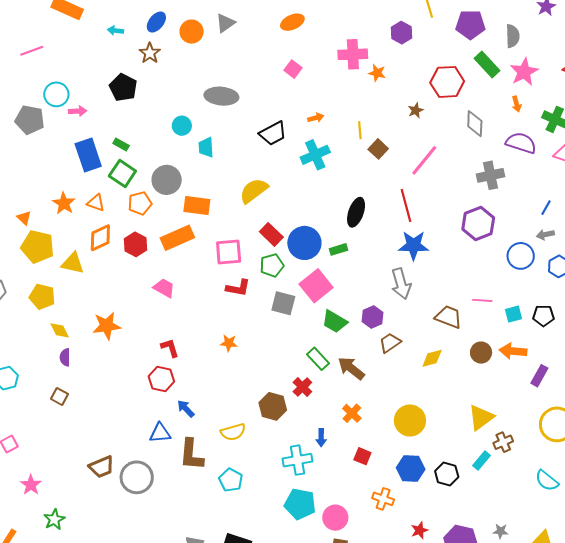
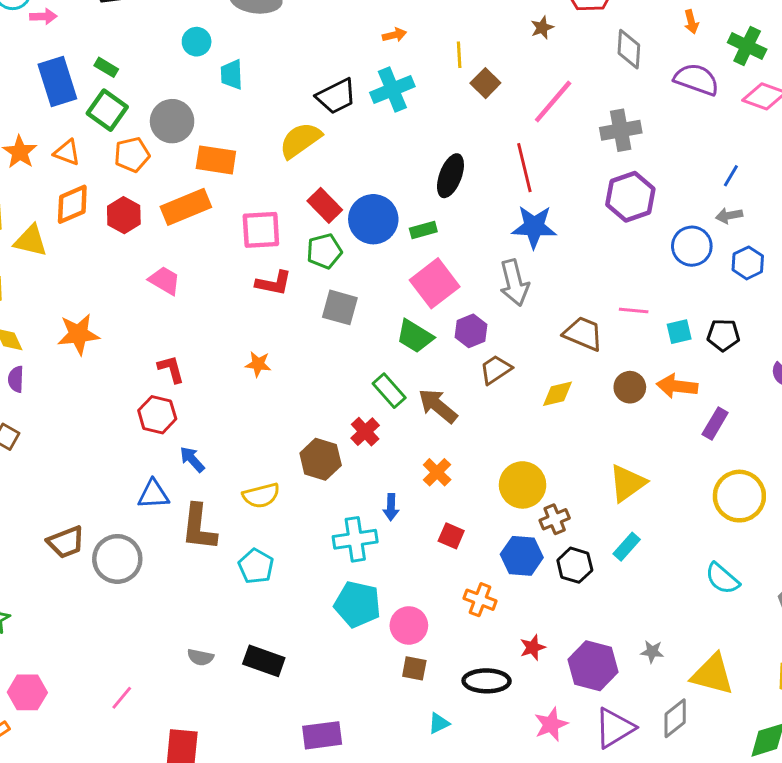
black trapezoid: (273, 133) -> (336, 96), moved
gray cross: (491, 175) -> (621, 130), moved
pink square: (316, 286) -> (435, 283), moved
brown cross: (503, 442) -> (555, 519), moved

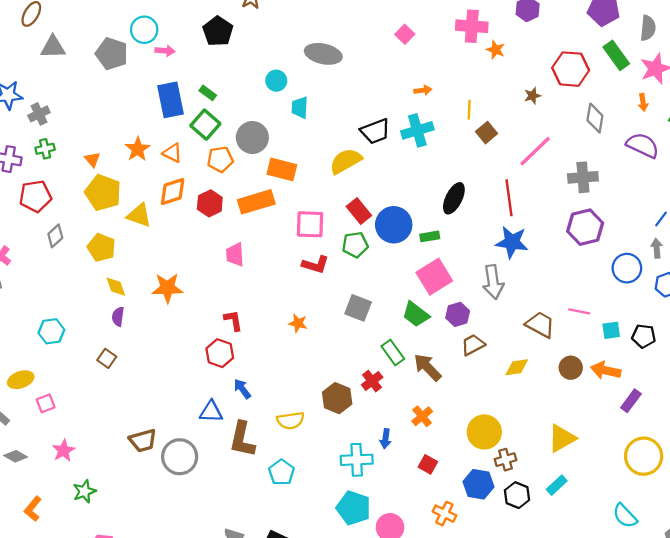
gray arrow: (729, 216) -> (657, 248), turned 90
pink trapezoid: (165, 280) -> (235, 255), turned -130
gray square: (340, 307) -> (358, 308), moved

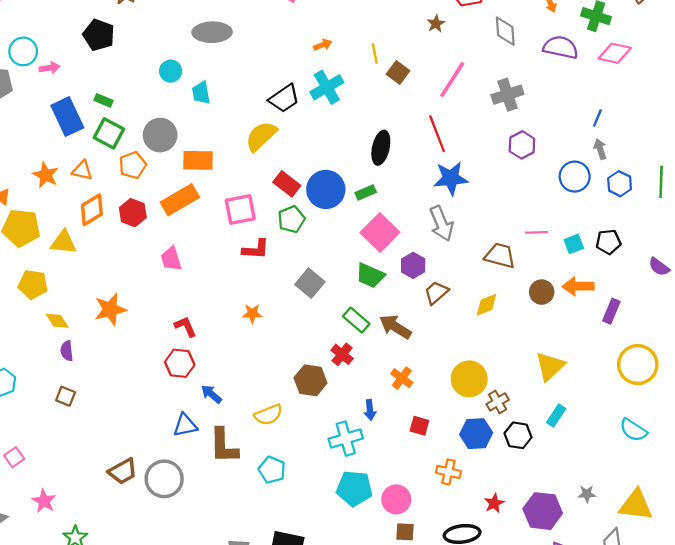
purple hexagon: (585, 227) -> (522, 145), size x0.7
gray square: (358, 308) -> (310, 283), turned 32

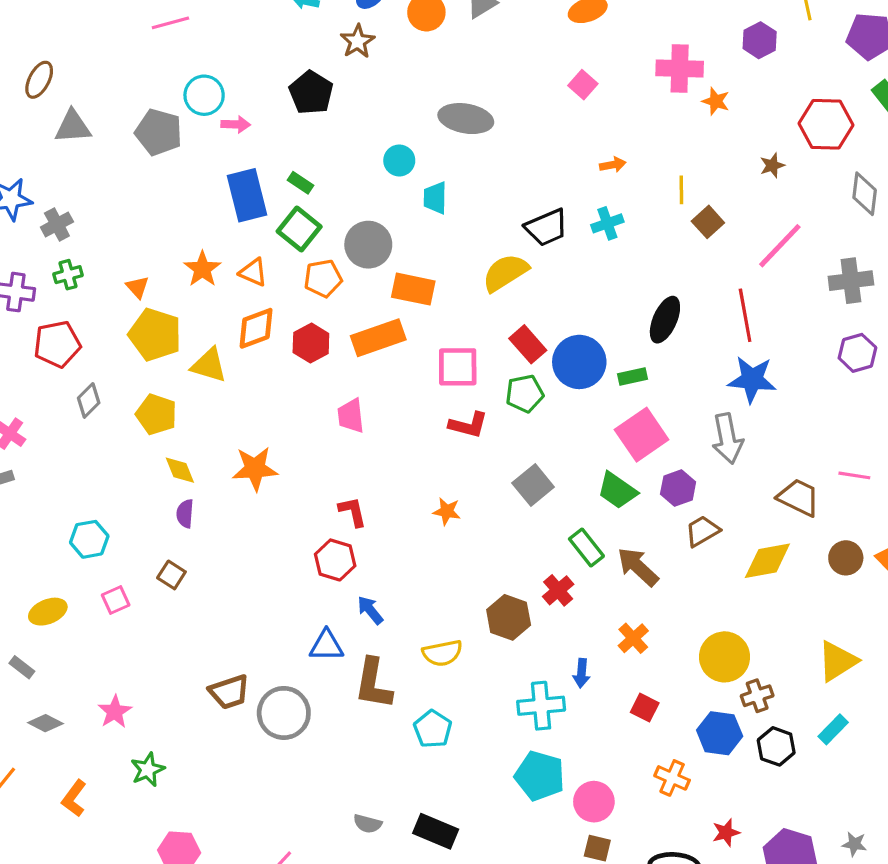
cyan cross: (327, 87) -> (607, 223), size x0.7
yellow diamond: (486, 305) -> (767, 561), size x1.4
pink square: (14, 457) -> (116, 600), moved

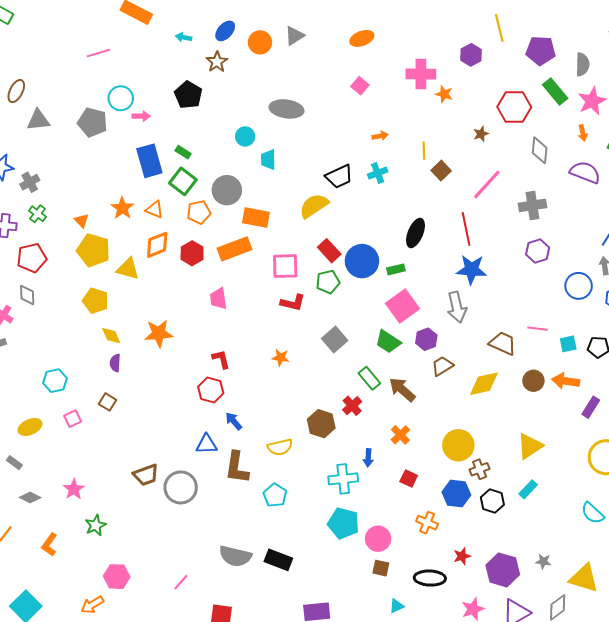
green cross: (68, 275) -> (38, 214), turned -36
gray diamond: (89, 400) -> (27, 295), moved, turned -45
gray semicircle: (368, 824) -> (235, 556), size x1.8

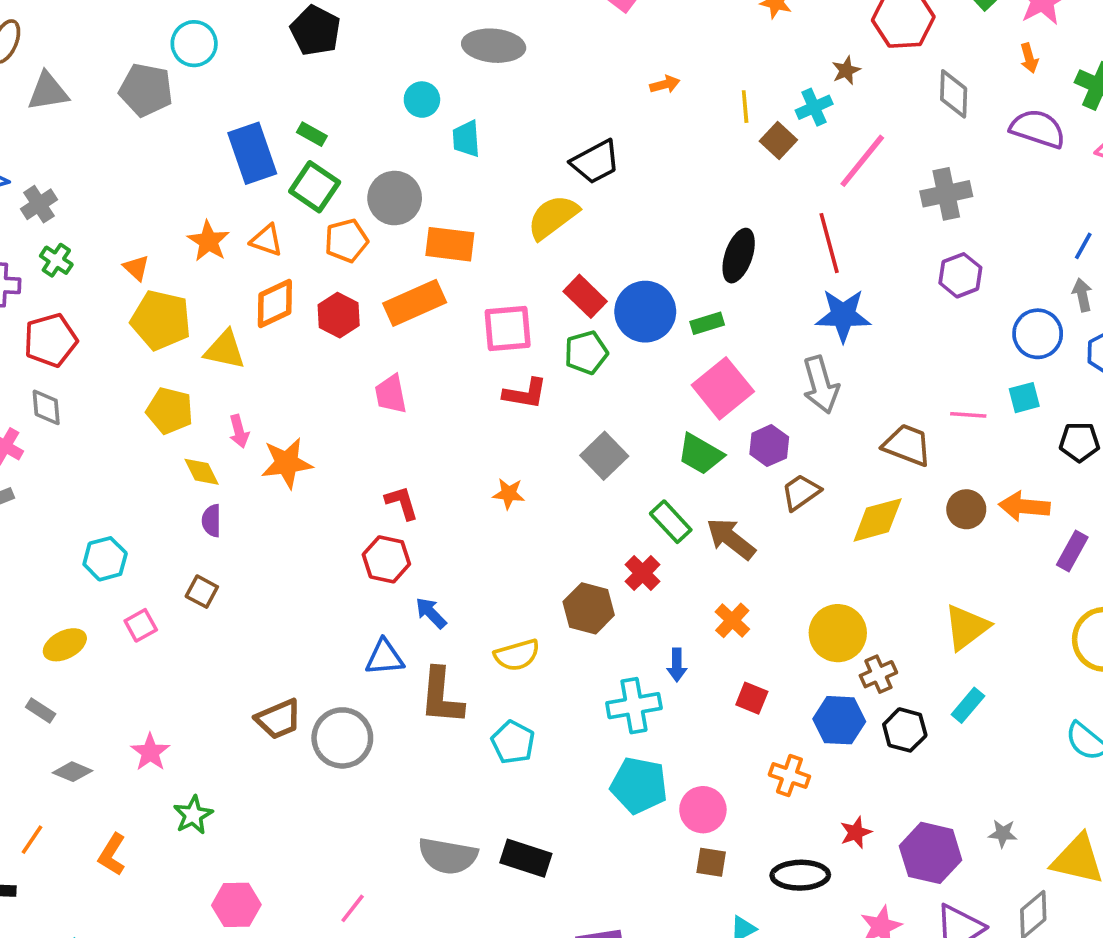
pink arrow: (141, 116) -> (239, 431), moved, turned 78
cyan cross: (378, 173) -> (814, 107), moved
cyan square: (568, 344) -> (1024, 398), moved

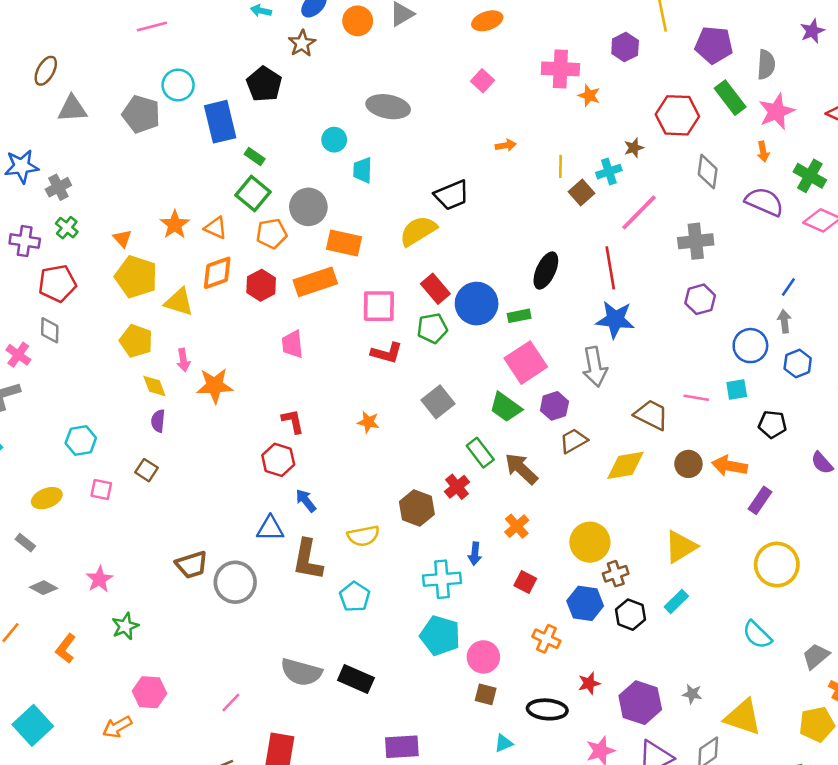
blue rectangle: (252, 153) -> (220, 122), moved
pink square: (141, 625) -> (101, 490), turned 35

